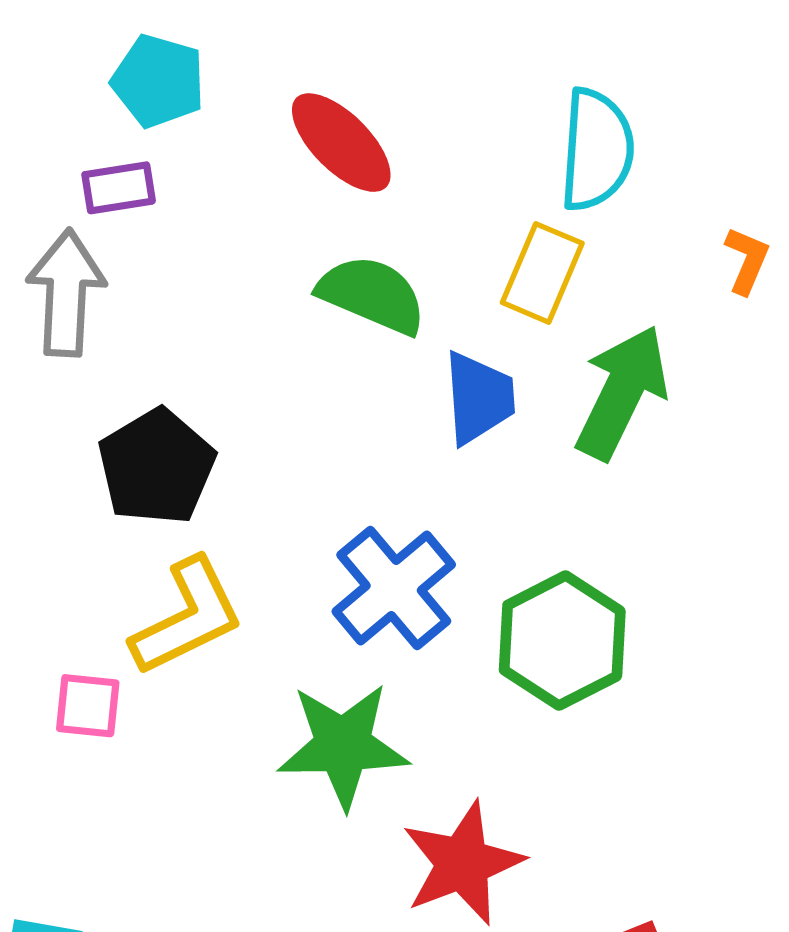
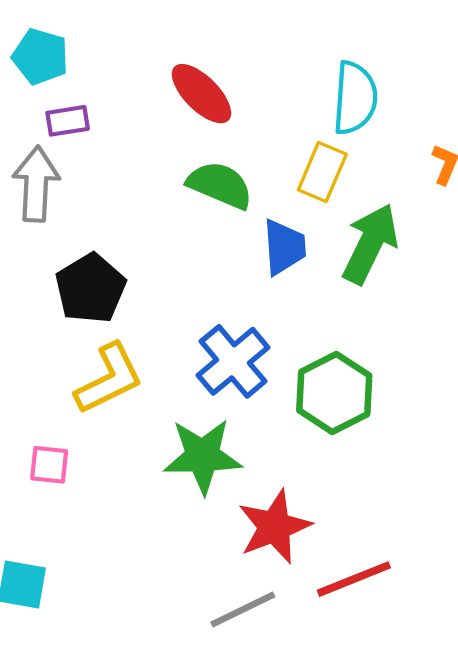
cyan pentagon: (158, 81) -> (40, 57), moved
pink square: (88, 706) -> (49, 465), moved

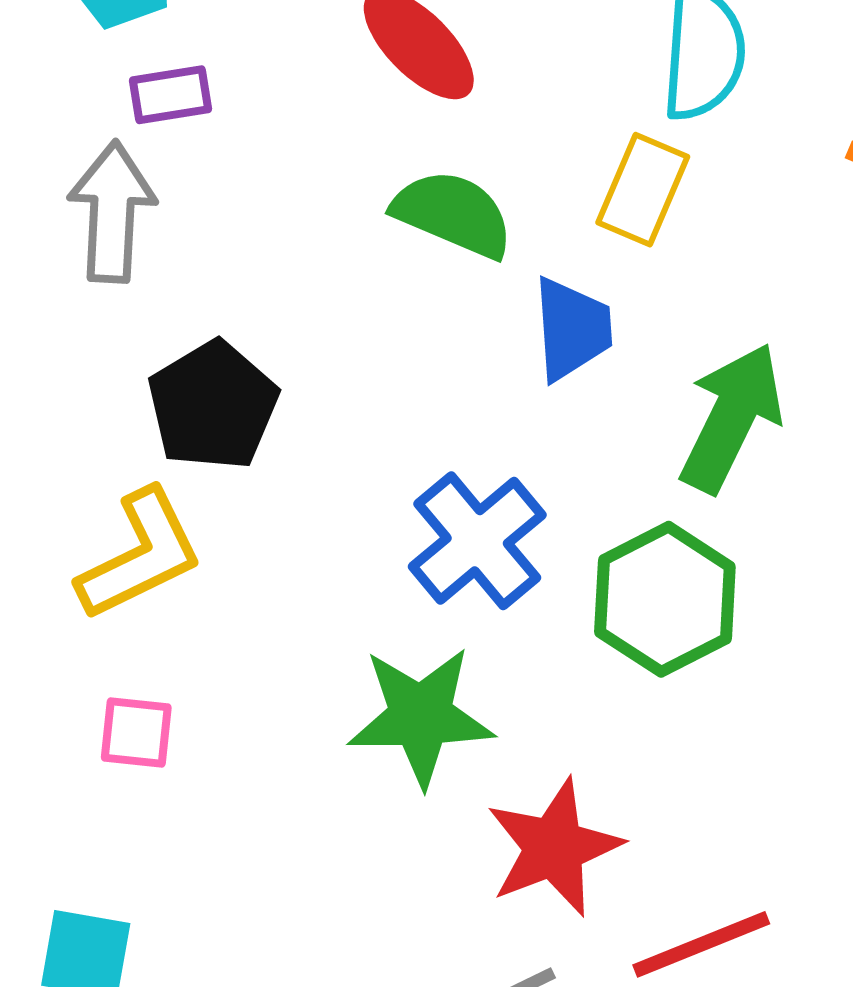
green arrow: (370, 244) -> (732, 418), moved
yellow L-shape: (109, 379) -> (140, 555), moved

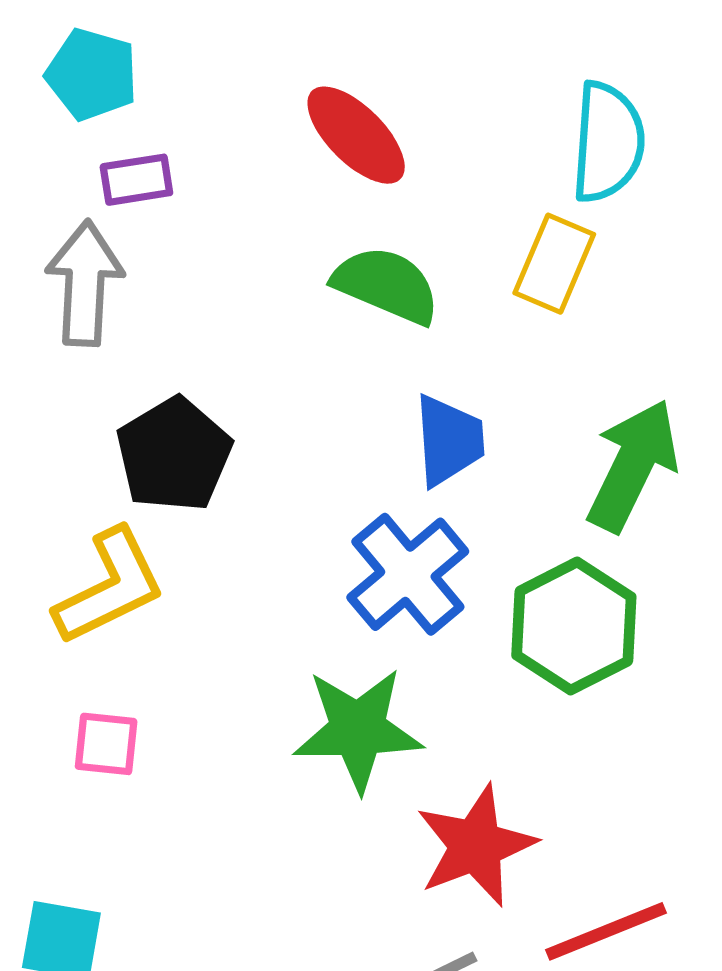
blue trapezoid: (572, 329) -> (449, 440), moved

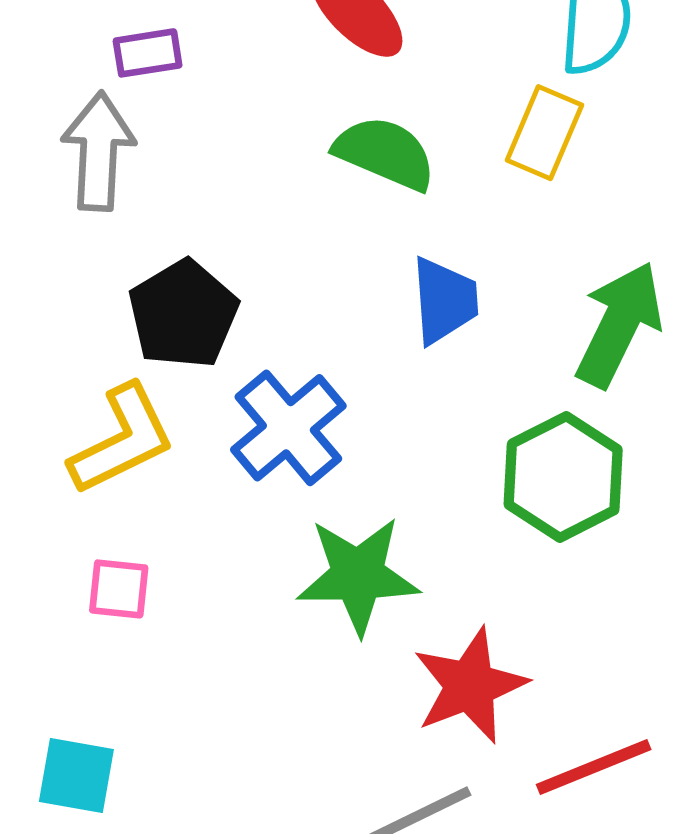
blue cross: (408, 574) -> (288, 428), moved

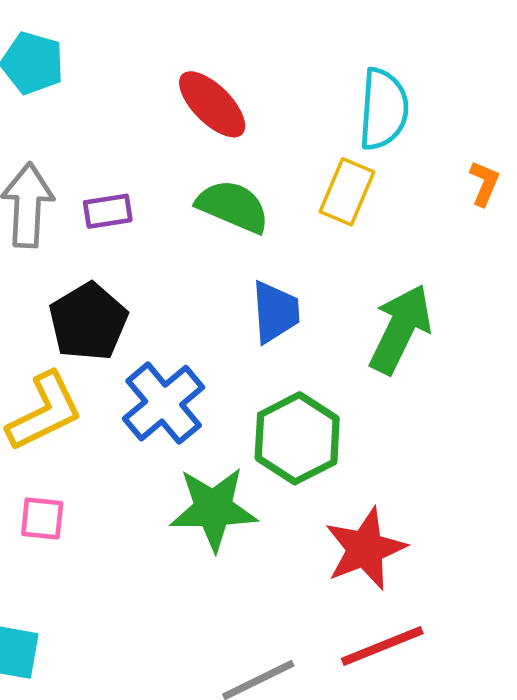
purple rectangle: (148, 53) -> (108, 211), moved
green hexagon: (563, 477) -> (297, 438), moved
red star: (470, 686) -> (365, 549), moved

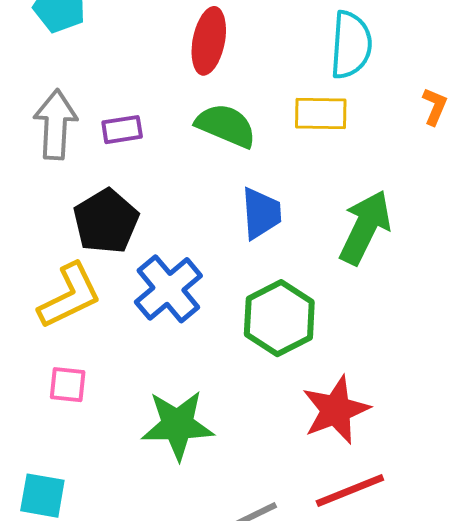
red ellipse: (212, 104) -> (209, 41), turned 56
yellow rectangle: (347, 192) -> (321, 113), turned 68
green star: (213, 509) -> (178, 425), moved

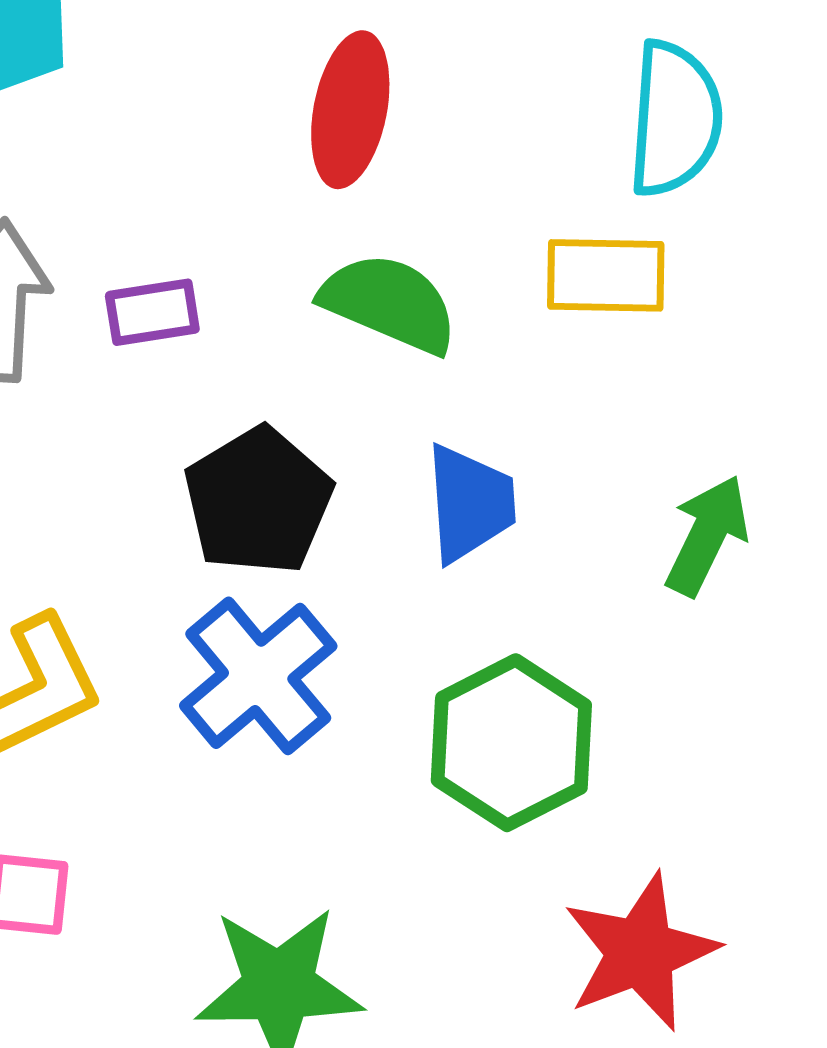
black pentagon: (106, 221) -> (258, 501), moved
green arrow: (365, 227) -> (707, 535), size x0.7

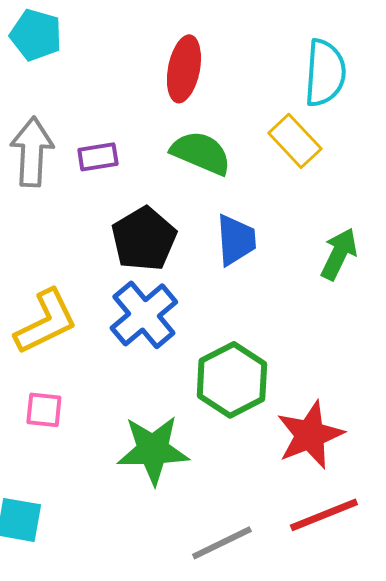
yellow rectangle: (606, 275) -> (295, 141), turned 46
green hexagon: (511, 743) -> (232, 380), moved

